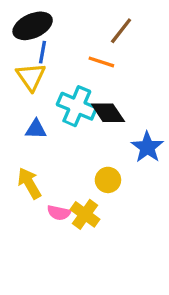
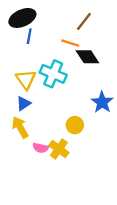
yellow triangle: (31, 77) -> (26, 79), moved
black diamond: (108, 113) -> (87, 57), moved
blue triangle: (36, 129) -> (24, 103), moved, turned -35

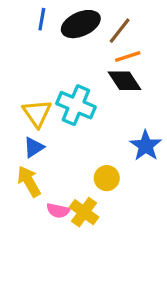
black ellipse: (22, 18) -> (81, 24), moved
blue line: (29, 36) -> (42, 19), moved
orange line: (70, 43) -> (128, 56), moved, turned -36

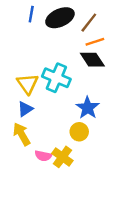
blue star: (146, 146) -> (88, 108), moved

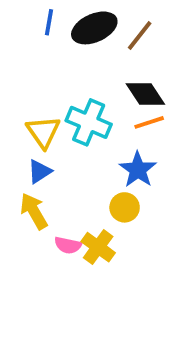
orange line: (95, 42) -> (149, 122), moved

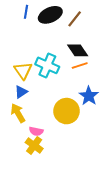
blue star: (138, 170) -> (89, 96), moved
yellow circle: (125, 207) -> (66, 111), size x1.6
yellow cross: (98, 247) -> (34, 145), moved

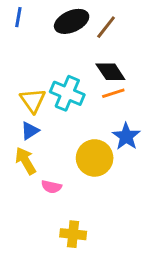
blue line: (26, 12) -> (18, 17), moved
yellow cross: (34, 145) -> (73, 234), moved, turned -30

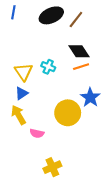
cyan cross: (67, 93) -> (48, 67), size x0.6
yellow cross: (73, 234) -> (52, 167), turned -30

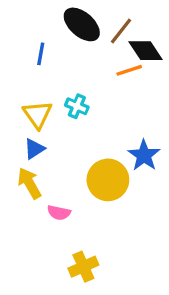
blue line: (13, 12) -> (41, 54), moved
black ellipse: (51, 15) -> (82, 24), turned 65
black diamond: (79, 51) -> (146, 51), moved
orange line: (81, 67) -> (129, 70), moved

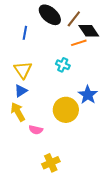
cyan cross: (77, 106) -> (63, 65), moved

